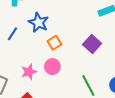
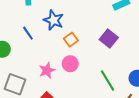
blue line: (12, 34) -> (28, 33), turned -64

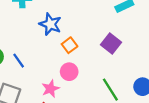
blue line: (28, 33) -> (19, 61), moved
pink star: (47, 70) -> (50, 89), moved

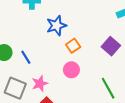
blue star: (50, 24) -> (56, 26), turned 30
pink star: (50, 89) -> (40, 83), moved

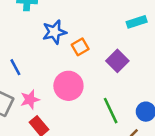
orange square: (73, 46) -> (80, 47), moved
pink circle: (71, 70) -> (68, 86), size x1.5

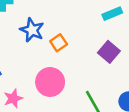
blue star: (54, 32) -> (32, 30), turned -30
purple square: (117, 61) -> (109, 52), moved

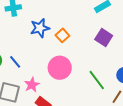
blue star: (32, 30) -> (40, 28), turned -30

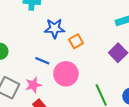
blue line: (15, 62) -> (42, 61), moved, turned -40

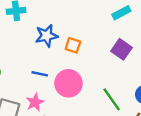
orange square: (76, 41) -> (73, 45), turned -32

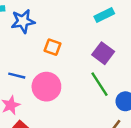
blue star: (47, 36) -> (23, 21), moved
green line: (112, 99) -> (99, 84), moved

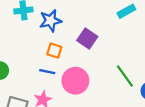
orange square: (53, 47) -> (54, 51), moved
purple square: (103, 53) -> (87, 39), moved

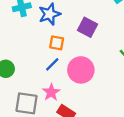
blue line: (47, 72) -> (52, 64), turned -49

